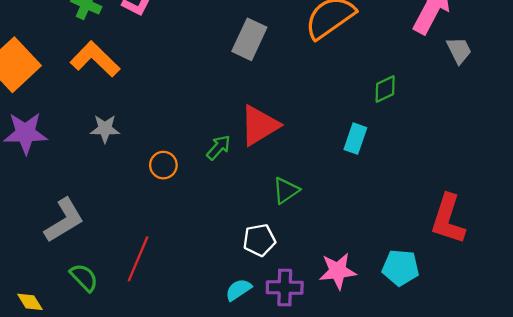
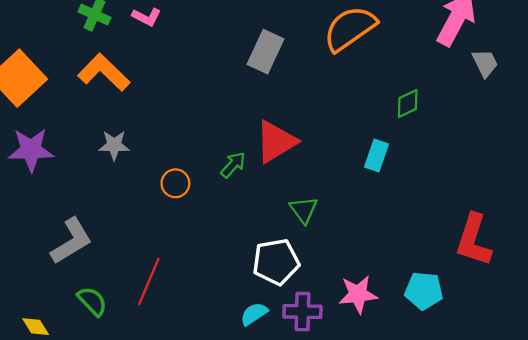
green triangle: (286, 190) -> (304, 210), turned -32
white pentagon: (259, 240) -> (276, 262), size x1.4

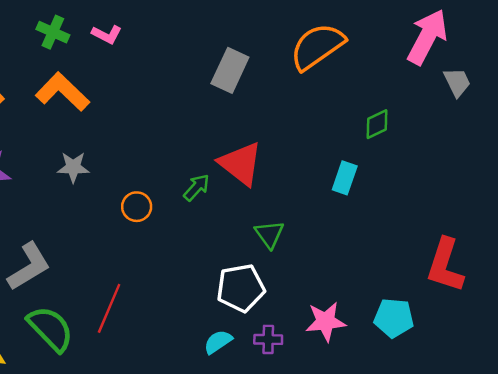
red triangle: (276, 142) -> (241, 164), turned -51
green semicircle: (92, 301) -> (51, 329), size x1.5
purple cross: (303, 312) -> (268, 339), size x0.7

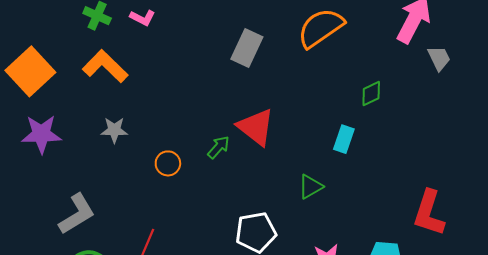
green triangle: (269, 234) -> (311, 187), moved, turned 36

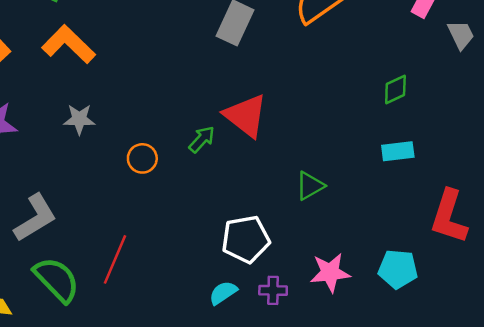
green diamond: (371, 94) -> (395, 89), moved
cyan rectangle: (344, 139) -> (398, 151), moved, turned 64

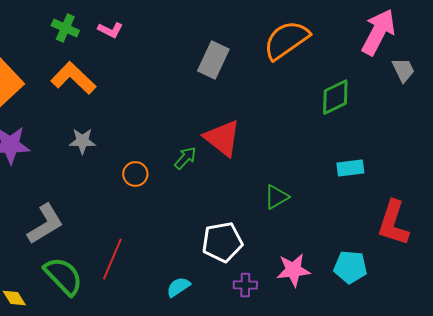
green diamond: (395, 89) -> (335, 97), moved, size x1.4
cyan semicircle: (223, 293) -> (178, 287), moved

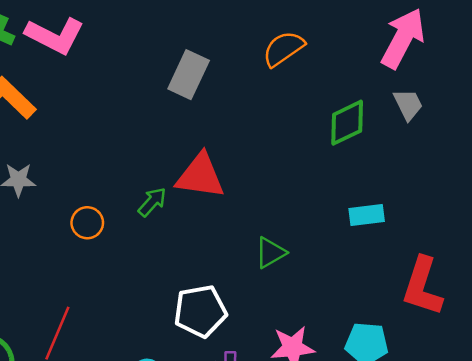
pink L-shape: (110, 30) -> (55, 36), size x1.8
orange semicircle: (286, 40) -> (283, 49), size x0.7
gray trapezoid: (403, 70) -> (408, 105), moved
red triangle: (222, 138) -> (200, 176), turned -30

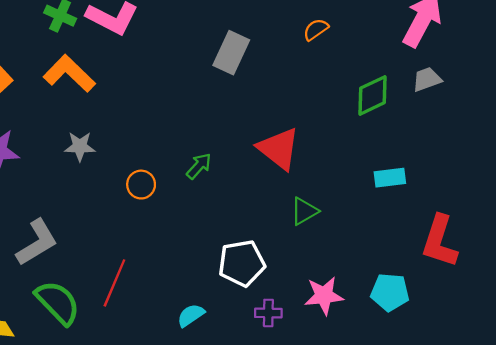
orange semicircle: (283, 49) -> (316, 30), size x0.7
gray trapezoid: (408, 105) -> (427, 79), turned -84
red triangle: (200, 176) -> (279, 149), moved, turned 30

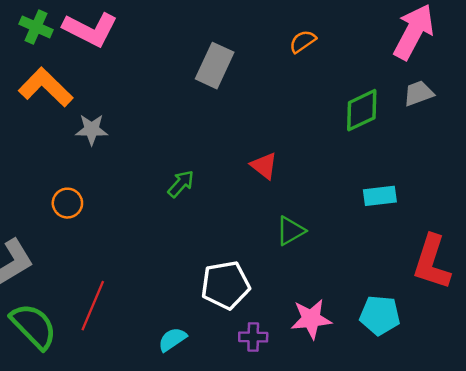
gray star: (80, 146) -> (92, 129), moved
red triangle: (279, 149) -> (264, 166), size x0.6
orange circle: (141, 185) -> (67, 203), moved

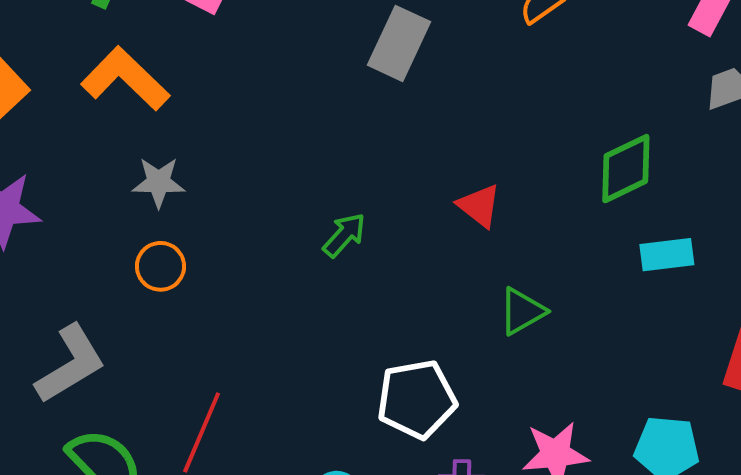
green diamond: (362, 110) -> (626, 169), moved
gray star: (92, 129) -> (159, 182), moved

